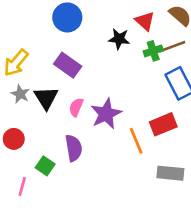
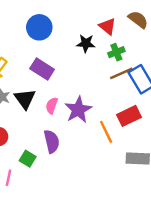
brown line: (172, 47) -> (121, 73), moved

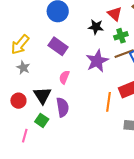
black triangle: (25, 99) -> (42, 95), moved
purple star: (78, 110) -> (97, 61), moved
orange line: (106, 132) -> (109, 102), turned 30

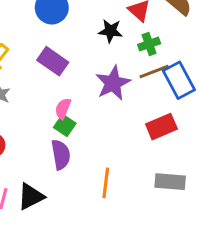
black triangle: (42, 95) -> (31, 197), moved, turned 36
orange line: (109, 102) -> (106, 183), moved
green square: (42, 120) -> (65, 125), moved

